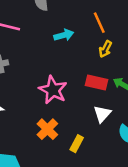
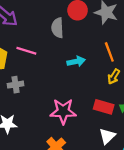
pink star: (53, 90) -> (63, 111), turned -30

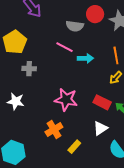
gray semicircle: (57, 28) -> (75, 26), turned -90
pink line: (26, 51) -> (64, 47), moved

